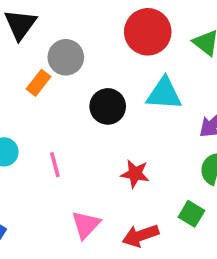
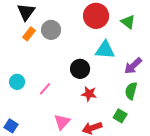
orange rectangle: (39, 83) -> (29, 34), moved
black circle: (108, 106) -> (80, 69), moved
pink line: (55, 165) -> (45, 89), turned 56

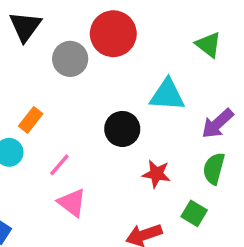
red circle: (96, 16) -> (113, 34), moved
orange rectangle: (29, 34) -> (31, 120), moved
red star: (89, 94) -> (156, 174), moved
pink triangle: (62, 122) -> (72, 203), moved, turned -36

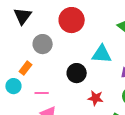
gray circle: (70, 59) -> (43, 44), moved
pink line: (59, 165) -> (42, 93), turned 48

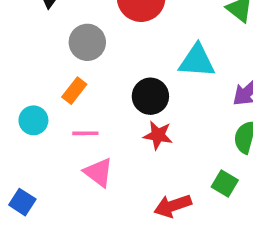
orange rectangle: (26, 68) -> (74, 91), moved
red star: (96, 98) -> (158, 135), moved

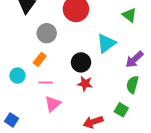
cyan triangle: (197, 61) -> (106, 43), turned -40
pink triangle: (98, 172) -> (53, 104), turned 42

